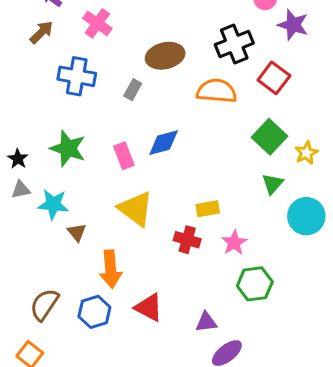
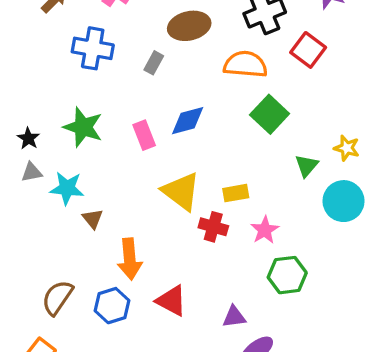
green square: (270, 137) -> (270, 114), moved
yellow star: (306, 153) -> (347, 148), moved, turned -30
yellow triangle: (136, 209) -> (181, 191), moved

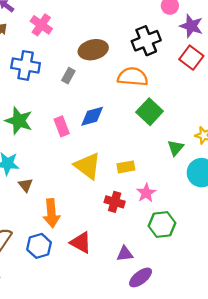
red square: (308, 50) -> (191, 58), moved
red cross: (213, 227) -> (115, 202), moved

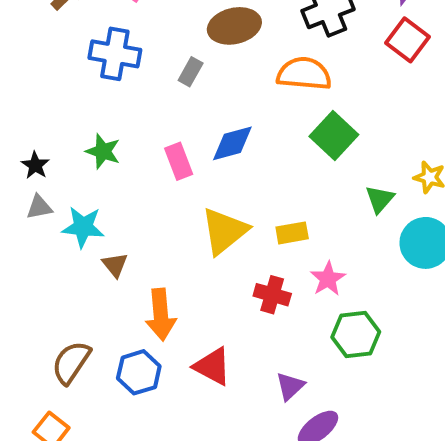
green star: (19, 121) -> (103, 151), size x0.7
yellow triangle: (88, 166) -> (224, 231), turned 44
purple triangle: (125, 254) -> (290, 386), turned -36

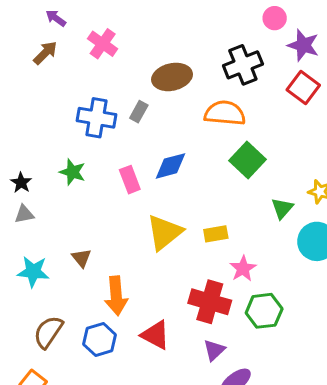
blue cross: (115, 54) -> (97, 118), moved
cyan star: (83, 227) -> (33, 272), moved
red cross: (272, 295) -> (210, 302), moved, size x1.5

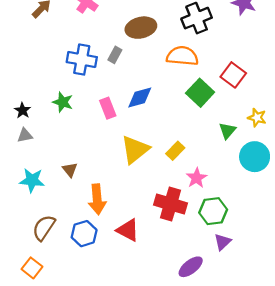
red square: (303, 88) -> (233, 75), moved
yellow rectangle: (216, 234) -> (175, 151), turned -36
purple triangle: (214, 350) -> (223, 242), moved

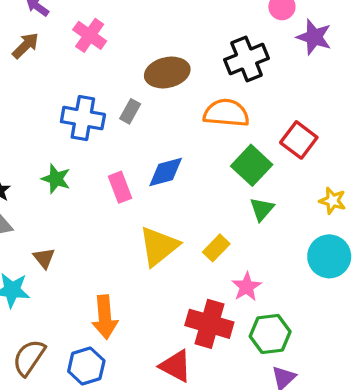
green triangle: (227, 131) -> (262, 209), moved
brown triangle: (70, 170) -> (44, 258), moved
red triangle: (128, 230) -> (176, 366), moved

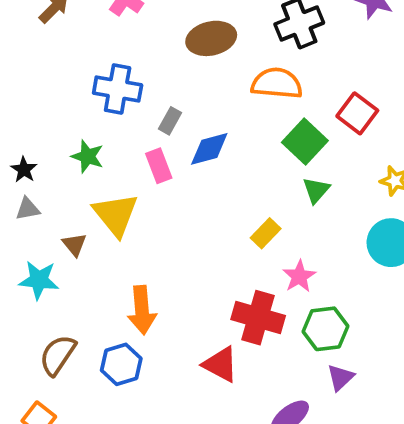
gray rectangle: (130, 111) -> (170, 121), moved
yellow triangle: (159, 246) -> (116, 215), moved, turned -30

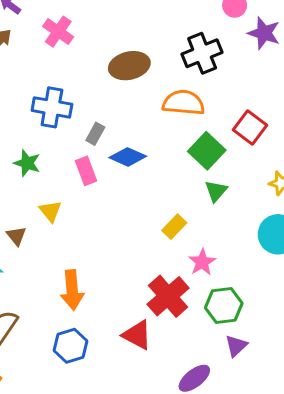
blue diamond: (209, 149) -> (128, 157), turned 39
yellow triangle: (116, 215) -> (50, 211), size x0.6
red cross: (258, 318) -> (168, 296), turned 33
blue hexagon: (121, 364) -> (71, 346), moved

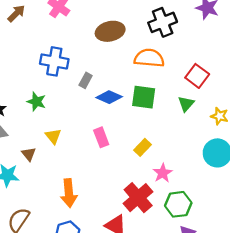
green square: (207, 151) -> (144, 97), moved, turned -35
pink rectangle: (86, 171) -> (101, 137), moved
green triangle: (216, 191) -> (186, 104), moved

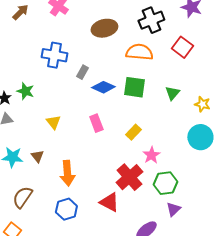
red square: (197, 76) -> (182, 47), moved
green star: (36, 102) -> (25, 91), moved
brown triangle: (29, 154) -> (37, 156), moved

